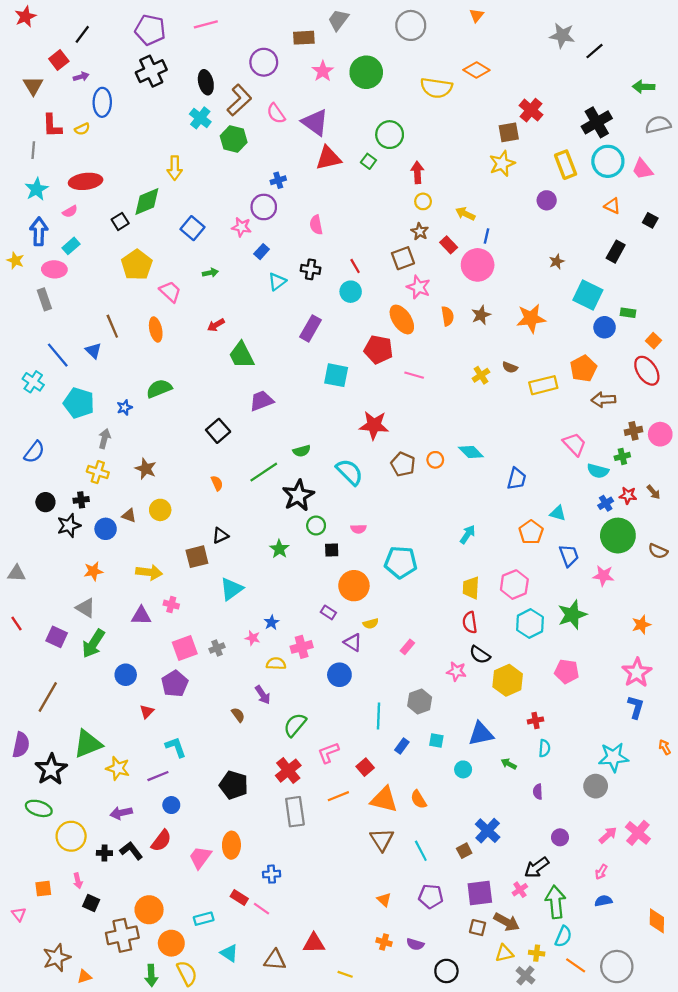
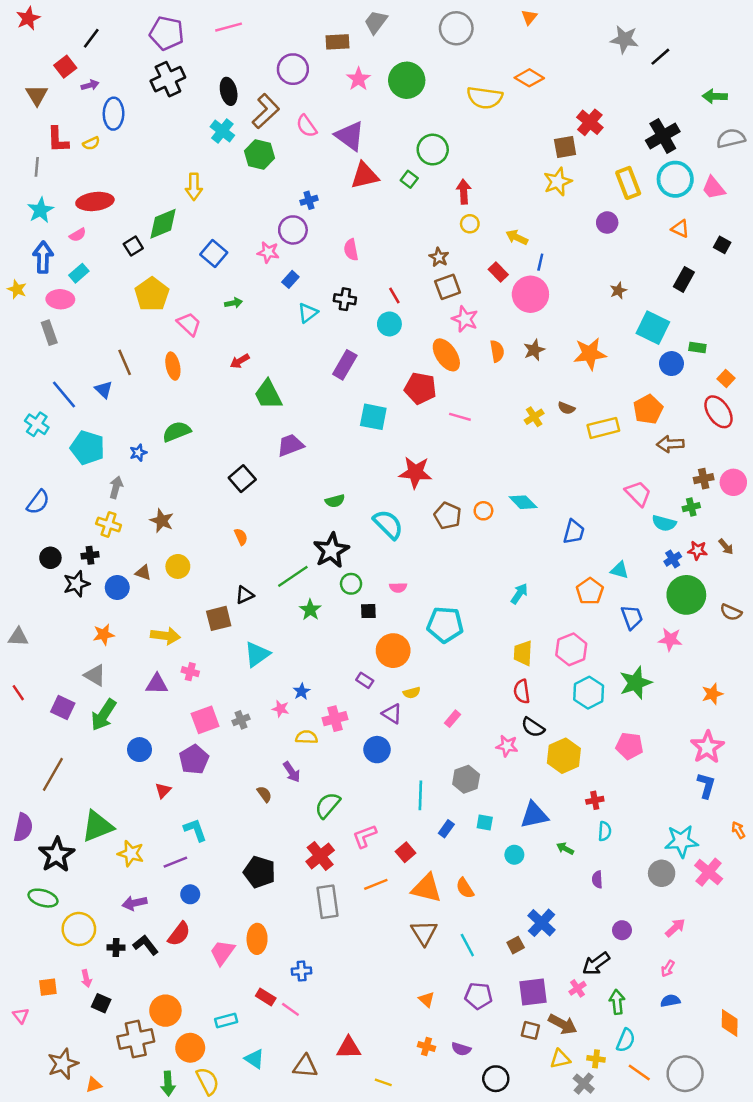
brown star: (420, 231) -> (439, 257), moved
green line: (264, 472) -> (293, 576), moved
pink cross: (638, 833) -> (709, 872), moved
green arrow: (556, 902) -> (617, 1002), size x0.7

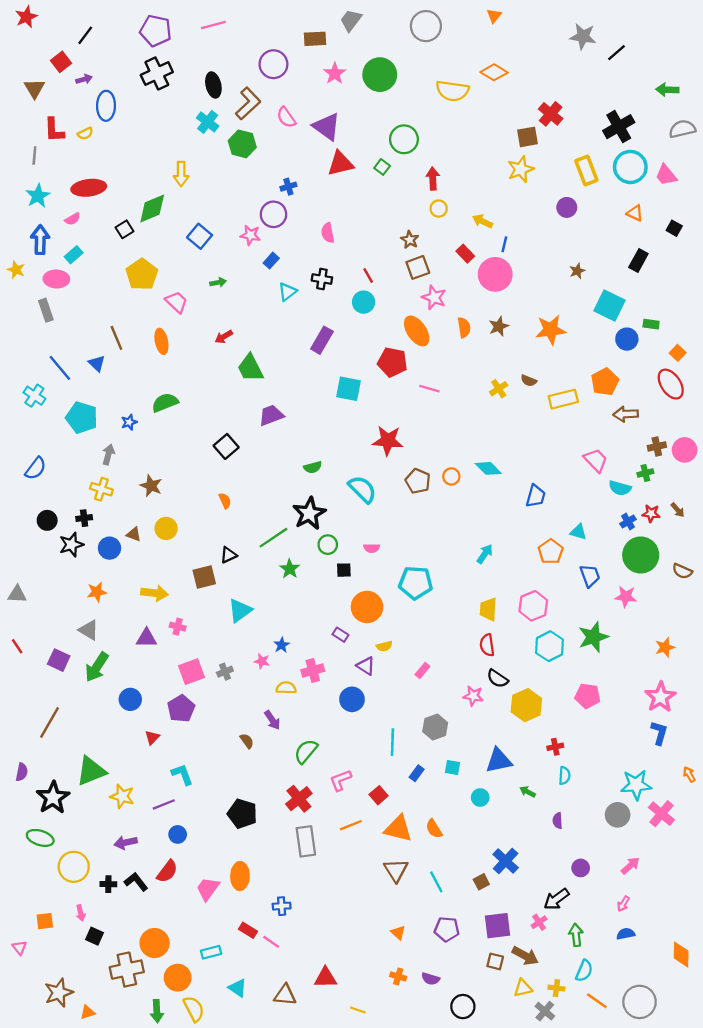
purple semicircle: (23, 828) -> (22, 772), size x0.7

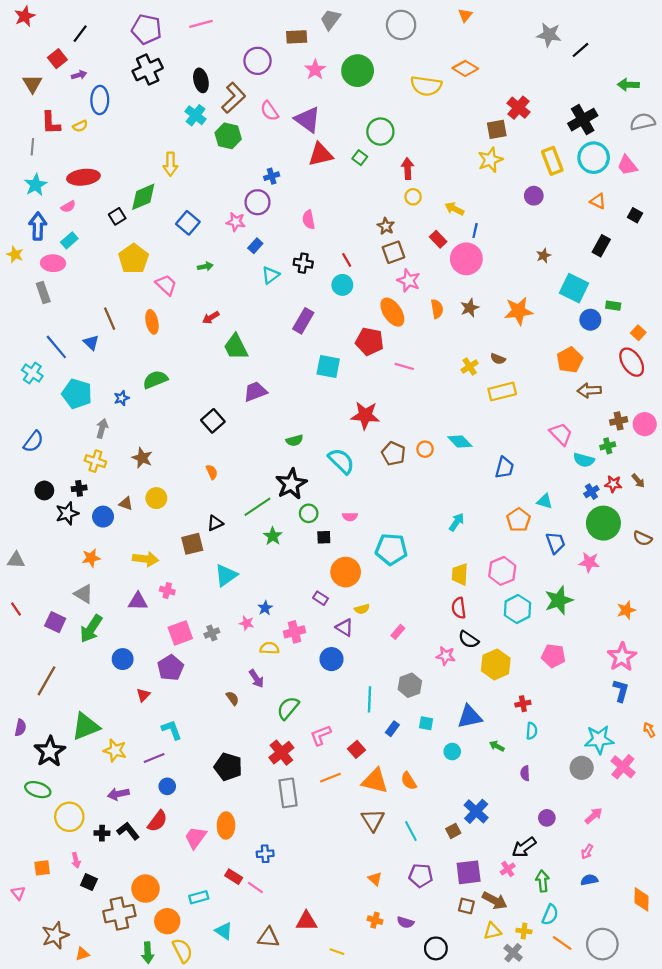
yellow rectangle: (563, 399) -> (502, 392), moved

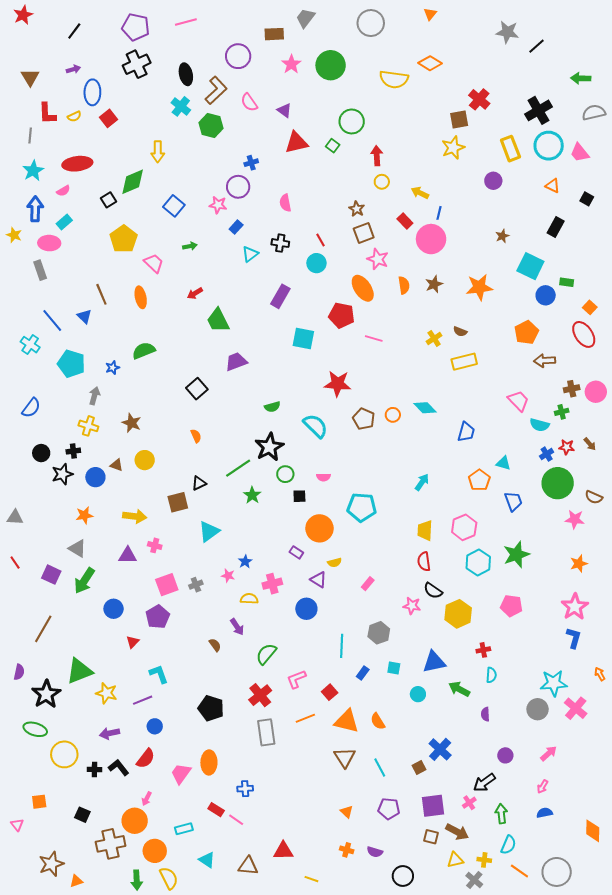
red square: (57, 59) -> (109, 118), moved
purple triangle: (308, 120) -> (284, 110), size x0.6
pink star: (589, 562) -> (575, 519), moved
green arrow: (497, 746) -> (459, 689), size x1.5
pink arrow: (76, 860) -> (147, 799), moved, turned 40

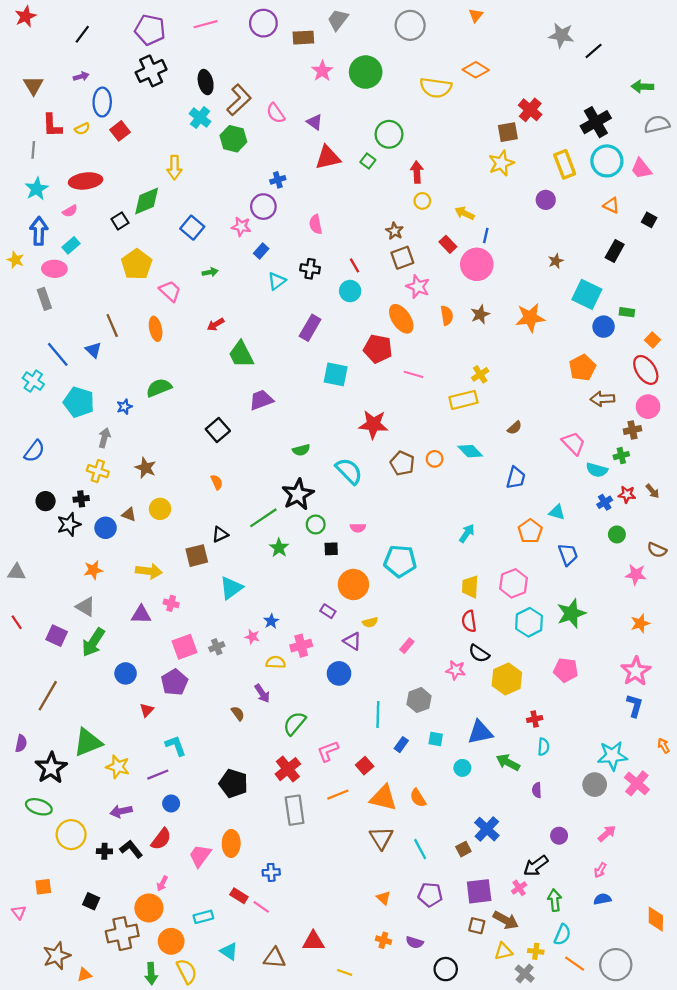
purple circle: (238, 56) -> (263, 23), moved
brown semicircle: (460, 331) -> (515, 428), moved, turned -64
yellow rectangle: (464, 362) -> (463, 400), moved
pink circle: (596, 392) -> (648, 407), moved
green circle: (558, 483) -> (617, 534), size x0.5

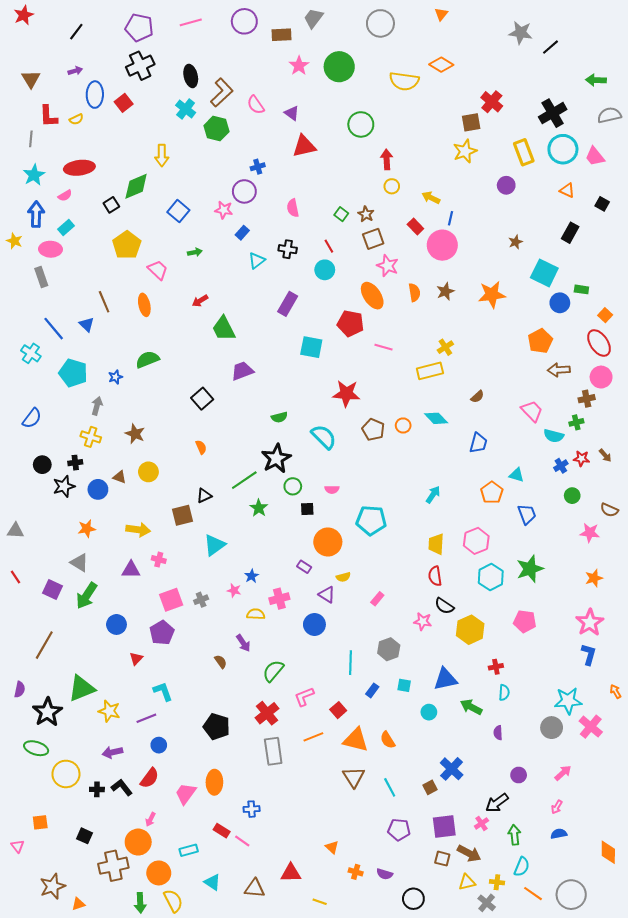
red square: (120, 131) -> (124, 103), moved
green square: (368, 161) -> (341, 214), moved
orange triangle: (383, 898) -> (332, 847), moved

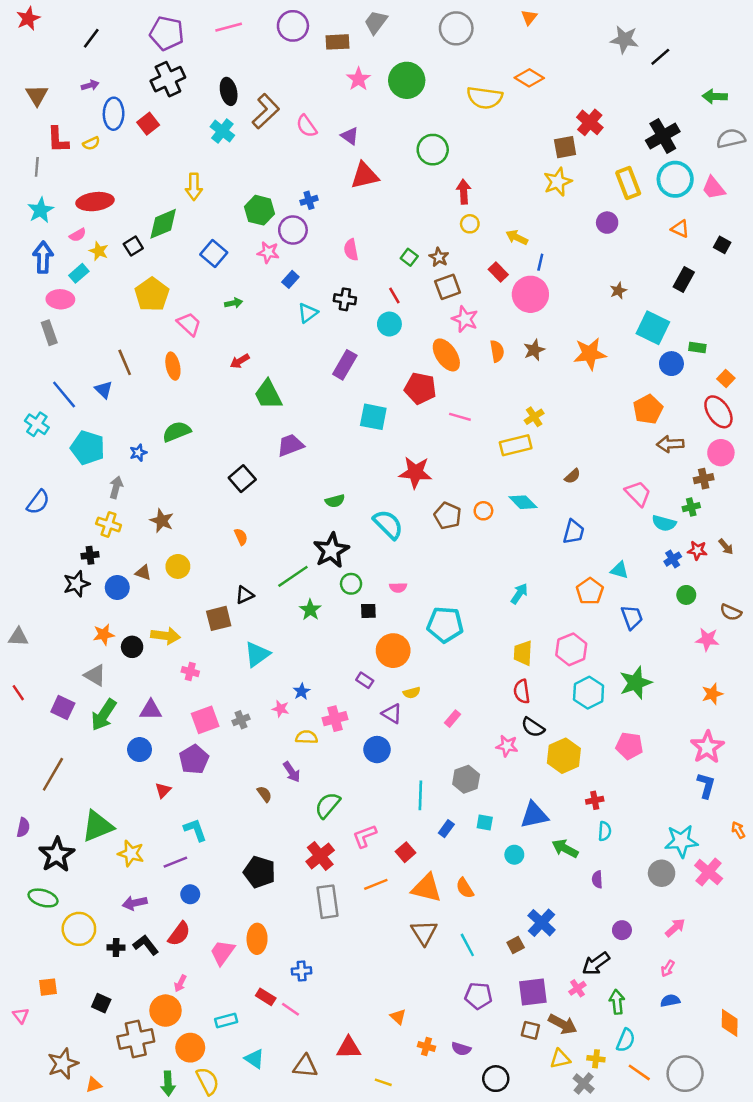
green hexagon: (216, 129) -> (260, 210), moved
yellow star: (14, 241) -> (99, 251), moved
black circle: (42, 465) -> (132, 647), moved
purple triangle: (131, 570) -> (151, 710), moved

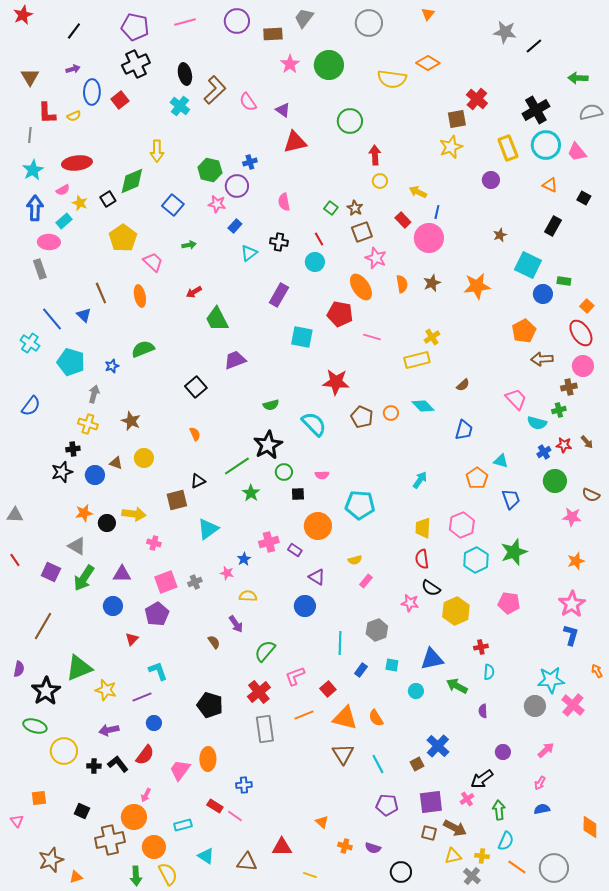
green circle: (686, 595) -> (555, 481), size x1.5
yellow semicircle: (412, 693) -> (355, 560), moved
pink cross: (335, 719) -> (269, 542), moved

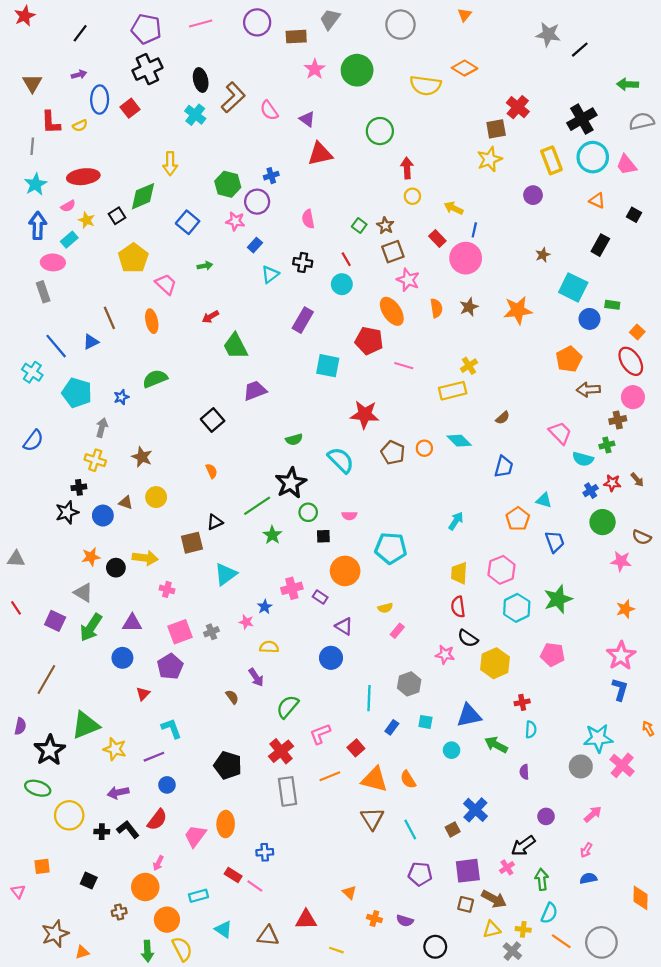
blue triangle: (84, 315) -> (91, 342), turned 49
brown cross: (110, 840) -> (119, 912), size x0.5

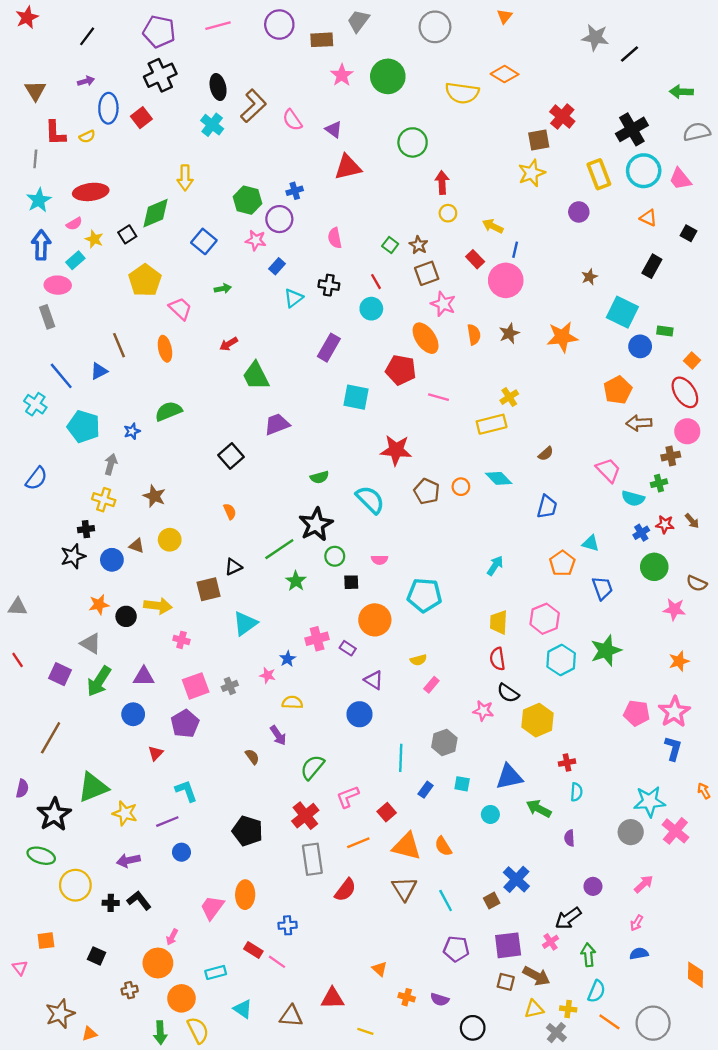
pink pentagon: (553, 655) -> (637, 713), moved
red semicircle: (157, 820) -> (345, 890), moved

